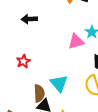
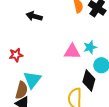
cyan triangle: (59, 83) -> (32, 80), moved

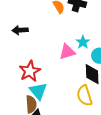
red star: (16, 55) -> (30, 71), moved, size x1.5

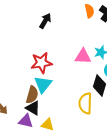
black arrow: (20, 30) -> (45, 21), turned 105

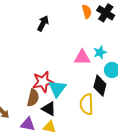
red star: (41, 63) -> (43, 82), moved
cyan triangle: (43, 84) -> (57, 89), moved
black triangle: (33, 108) -> (49, 109), moved

